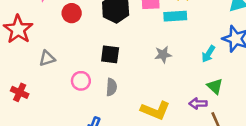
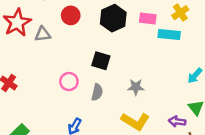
gray star: (163, 55) -> (136, 87), moved
gray triangle: (47, 58) -> (43, 34), moved

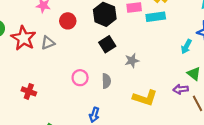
black square: (101, 61) -> (107, 44), moved, turned -35
gray star: (136, 87) -> (132, 61), moved

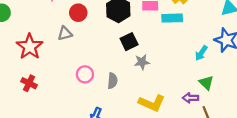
red star: (23, 38) -> (30, 47), moved
gray triangle: (48, 43) -> (65, 33), moved
black square: (107, 44) -> (129, 42), moved

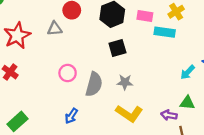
gray star: (142, 62) -> (125, 82), moved
gray semicircle: (112, 81) -> (94, 84), size x1.5
green triangle: (206, 83) -> (187, 103), turned -49

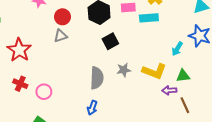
gray triangle: (55, 29) -> (60, 36), moved
pink circle: (68, 73) -> (44, 92), moved
yellow L-shape: (129, 113) -> (154, 71), moved
blue arrow: (71, 116) -> (92, 108), moved

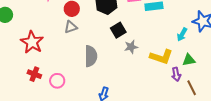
gray star: (124, 70) -> (131, 47), moved
gray semicircle: (97, 78) -> (91, 56), moved
purple arrow: (169, 90) -> (176, 74), turned -96

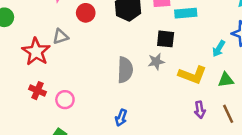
gray triangle: (71, 27) -> (61, 37), moved
black square: (118, 30) -> (166, 39), moved, turned 35
gray semicircle: (91, 56) -> (125, 70), moved
purple arrow: (176, 74) -> (200, 110), moved

